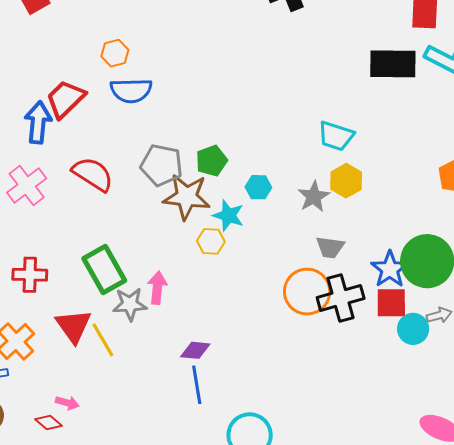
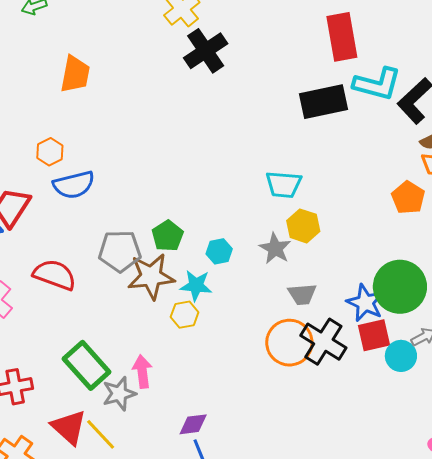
black cross: (341, 298) -> (323, 342), turned -30

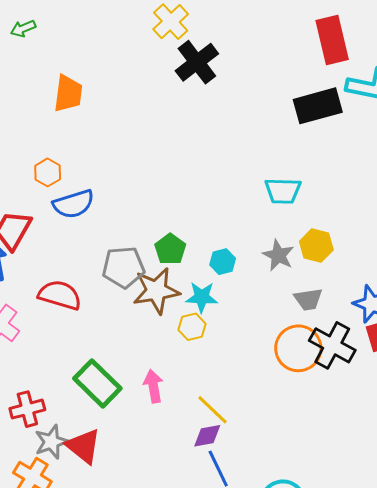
yellow hexagon: (303, 226) -> (316, 246), moved
gray star: (119, 394) -> (51, 442), moved
yellow line: (101, 434) -> (212, 410), moved

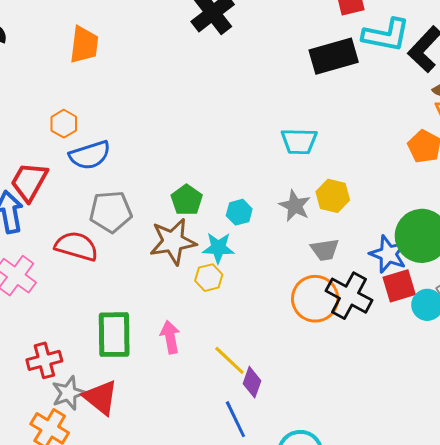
gray pentagon: (123, 267) -> (111, 212), moved
green rectangle: (97, 383) -> (114, 335), turned 45
purple diamond: (207, 436) -> (252, 382), moved, turned -60

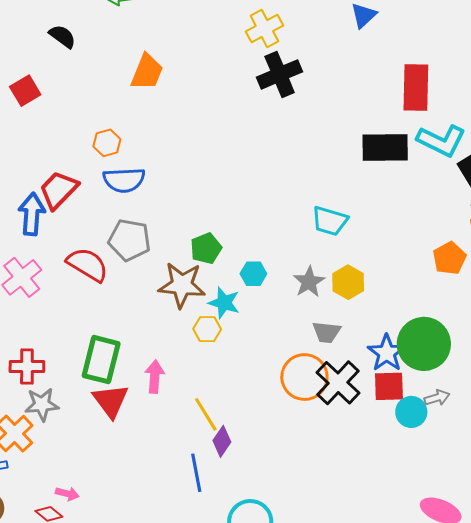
red triangle: (101, 397) -> (111, 401), moved

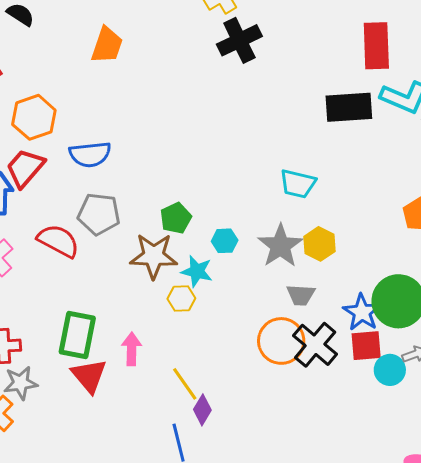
orange hexagon: (107, 143) -> (34, 117), moved, size x1.6
gray star: (309, 282) -> (280, 246), size x1.4

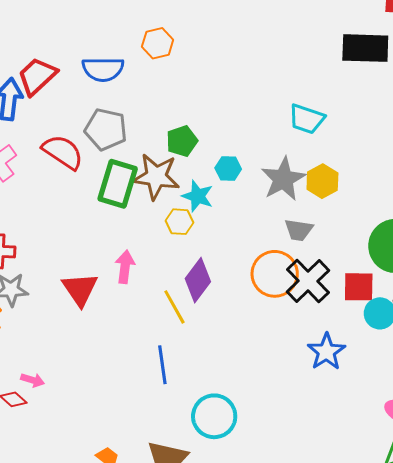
orange hexagon: (34, 117) -> (158, 43), moved, size x0.7
blue star: (362, 312) -> (326, 352), moved
green rectangle: (77, 335) -> (118, 184), moved
purple diamond: (202, 410) -> (198, 280), moved, size x1.4

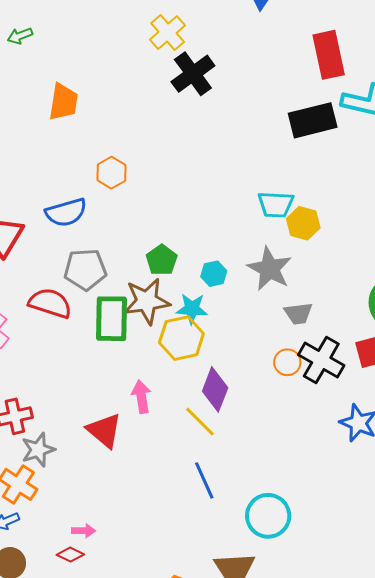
yellow hexagon: (322, 181) -> (303, 223), moved
yellow hexagon: (180, 222) -> (181, 338), size x1.6
orange circle: (275, 274) -> (287, 362), size x0.6

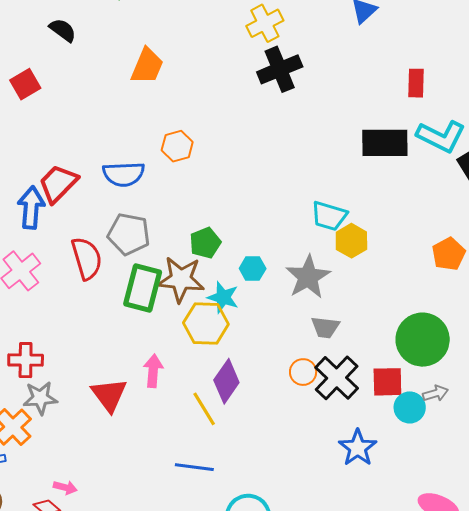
red rectangle: (329, 55) -> (416, 83), size x0.6
red semicircle: (50, 303) -> (87, 258), turned 42
blue line: (204, 480) -> (194, 467), turned -72

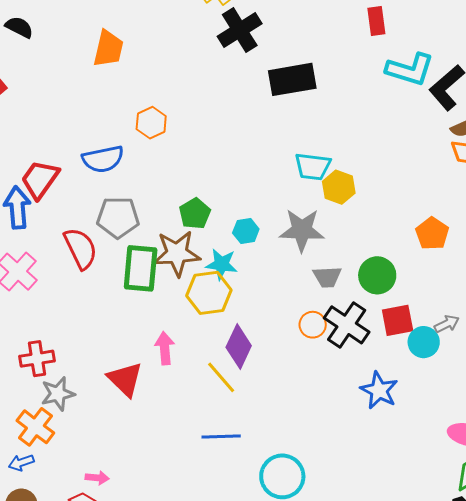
black rectangle: (385, 143) -> (292, 79), moved
orange pentagon: (449, 254) -> (432, 234), moved
gray star: (308, 277) -> (302, 230), turned -30
green circle: (423, 340) -> (377, 275), moved, size x0.7

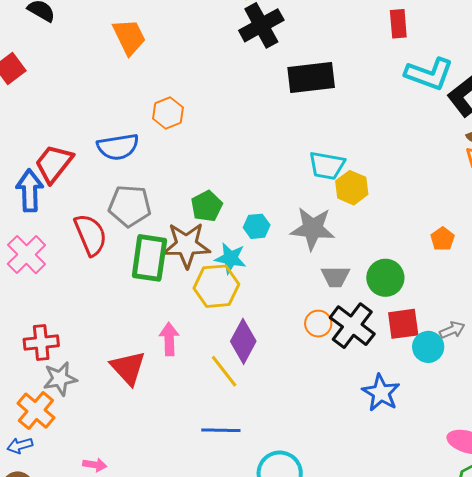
orange trapezoid: (108, 49) -> (129, 37), turned -42
orange pentagon: (432, 234) -> (443, 239), size x0.7

